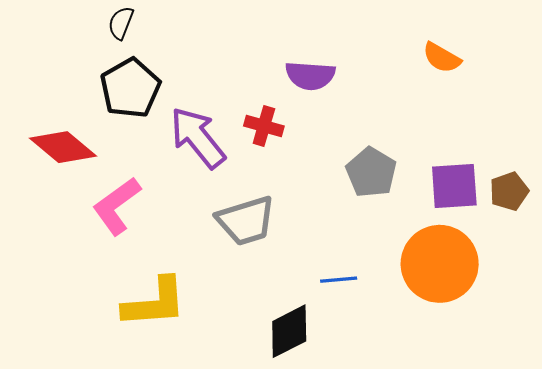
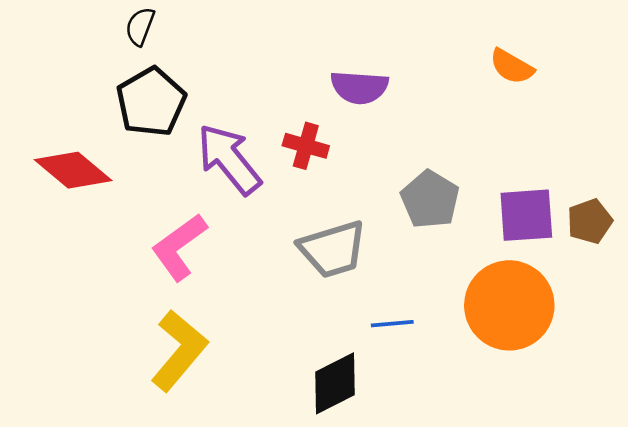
pink L-shape: (117, 206) -> (179, 247), moved
gray trapezoid: (246, 221) -> (333, 249), moved
yellow L-shape: (155, 303) -> (179, 350), turned -46

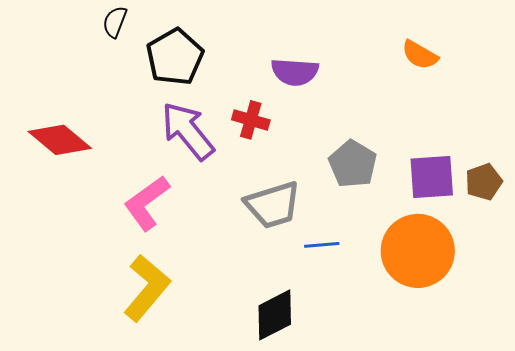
black pentagon: (151, 102) -> (175, 57), moved
blue line: (392, 324) -> (322, 245), moved

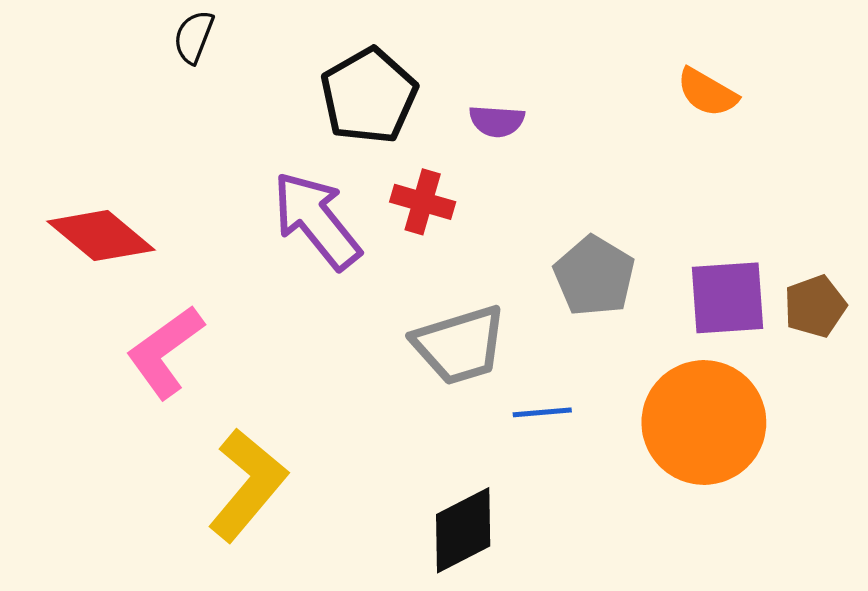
black pentagon: (175, 57) -> (369, 96), moved
purple semicircle: (295, 72) -> (497, 121), size x0.7
pink L-shape: (147, 203) -> (165, 352), moved

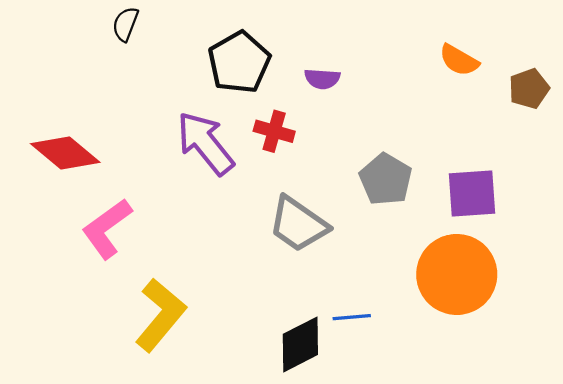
brown pentagon: (815, 306) -> (529, 89), moved
gray trapezoid: (460, 345) -> (298, 224), turned 52
blue line: (542, 412) -> (352, 317), moved

